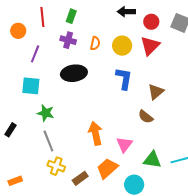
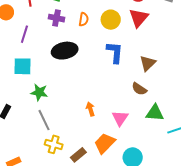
orange arrow: (95, 133) -> (90, 109), size x0.6
green triangle: (152, 160) -> (155, 113), moved

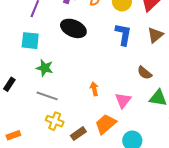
black ellipse: (65, 51) -> (73, 28), turned 30
brown triangle: (148, 63) -> (155, 35), moved
gray line: (44, 120) -> (47, 96), turned -50

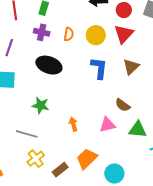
green star: (45, 68) -> (41, 105), moved
pink triangle: (123, 100) -> (107, 125), moved, turned 42
yellow cross: (55, 121) -> (36, 159), turned 36

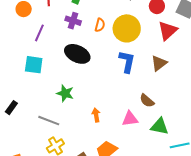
red triangle: (124, 34) -> (168, 31), moved
yellow circle: (96, 35) -> (127, 28), size x1.4

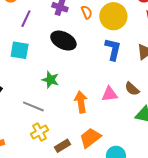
orange semicircle: (100, 25) -> (87, 12), turned -40
orange arrow: (96, 115) -> (81, 102), size x1.5
pink triangle: (130, 119) -> (110, 94), moved

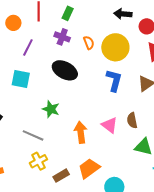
brown semicircle: (132, 89) -> (132, 120), turned 35
pink triangle: (110, 94) -> (110, 125), turned 42

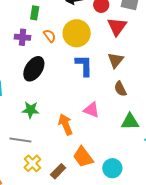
green rectangle: (68, 13) -> (35, 13), moved
black ellipse: (65, 70) -> (34, 69), turned -70
brown semicircle: (132, 120) -> (120, 89), moved
orange trapezoid: (89, 168) -> (83, 157), turned -75

